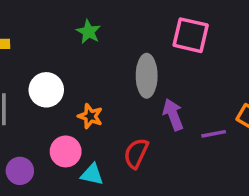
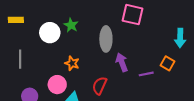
green star: (89, 32) -> (71, 25), moved
white circle: (46, 90) -> (50, 33), moved

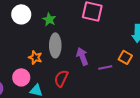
green star: (71, 25) -> (49, 19), moved
white circle: (50, 33) -> (21, 14), moved
gray ellipse: (106, 39) -> (55, 45), moved

